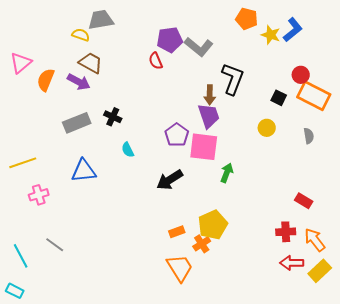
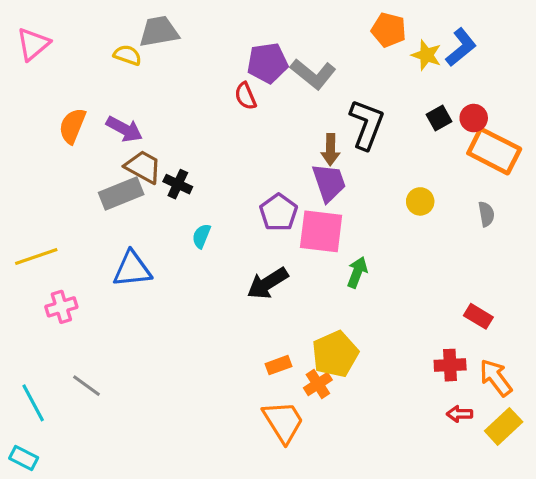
pink triangle: (21, 63) -> (33, 44), moved
brown trapezoid: (91, 63) -> (143, 167), moved
black square: (279, 98) -> (439, 118), moved, turned 35
cyan semicircle: (128, 150) -> (201, 236), turned 49
red arrow: (292, 263) -> (460, 414), size x0.7

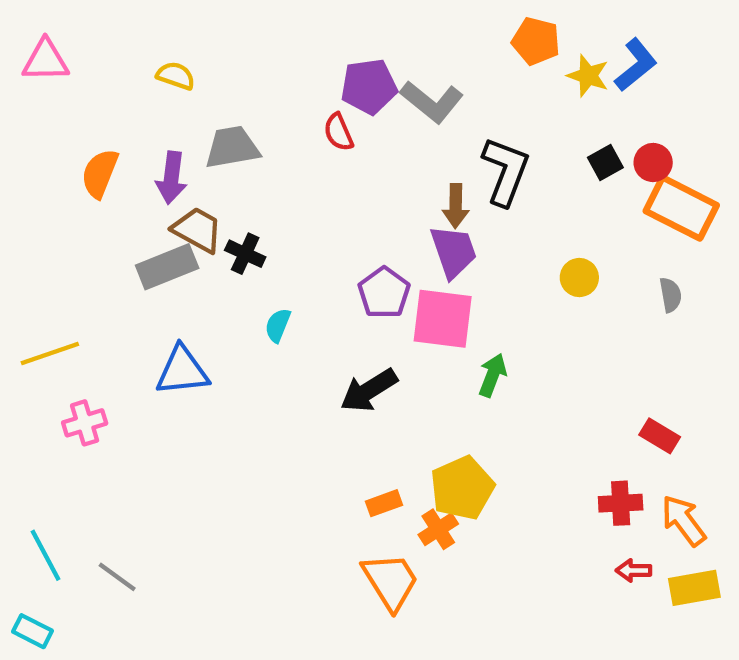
gray trapezoid: (159, 31) -> (232, 147), moved
pink triangle: (33, 44) -> (46, 61), turned 39
purple arrow: (124, 129) -> (171, 178), turned 69
gray line: (87, 386) -> (117, 577), moved
yellow rectangle: (504, 426) -> (694, 588), turned 33

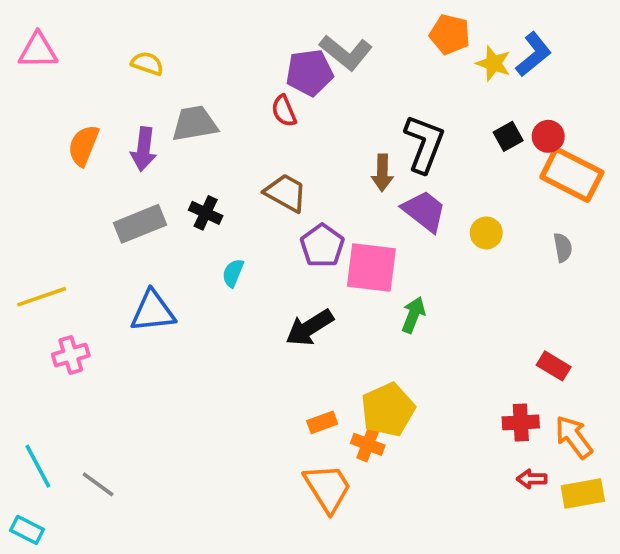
gray L-shape: (432, 102) -> (346, 53), moved
brown trapezoid: (197, 230) -> (286, 193), moved
purple trapezoid: (453, 251) -> (424, 211), moved, turned -33
orange cross: (438, 529) -> (368, 444), turned -36

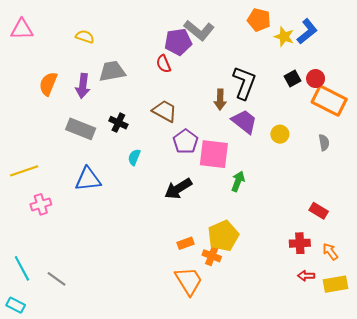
gray rectangle: (140, 224) -> (81, 129), turned 44
orange arrow: (574, 437) -> (330, 252), size x0.7

